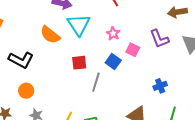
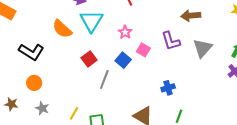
red square: (79, 63) -> (89, 59), turned -35

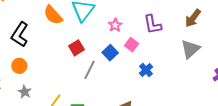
brown arrow: (191, 16) -> (193, 18), moved, turned -54
purple L-shape: (171, 41) -> (153, 24), moved
black L-shape: (31, 52) -> (20, 35), turned 85
blue cross: (168, 88) -> (146, 70), moved, turned -32

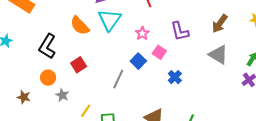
red square: (76, 48) -> (79, 65), moved
gray triangle: (190, 49) -> (218, 55), turned -45
gray star: (25, 92) -> (62, 95), moved

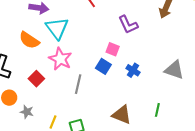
pink star: (142, 33) -> (60, 59), moved, size x1.6
gray triangle: (218, 55) -> (174, 70), moved
blue square: (138, 61) -> (103, 66), moved

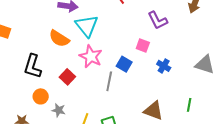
blue square: (103, 66) -> (124, 64), moved

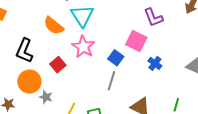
pink square: (143, 46) -> (136, 41), size x1.5
gray line: (109, 81) -> (111, 81), moved
orange circle: (41, 96) -> (29, 82), size x1.5

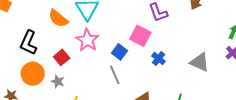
gray line: (111, 81) -> (115, 75), turned -42
gray star: (46, 97) -> (58, 81), moved

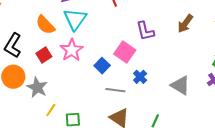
red square: (62, 57) -> (44, 55), moved
gray line: (115, 75) -> (115, 90), moved, turned -66
gray star: (58, 81) -> (37, 87), size x1.5

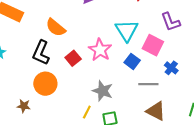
cyan triangle: (75, 19) -> (127, 30), moved
orange semicircle: (45, 25) -> (56, 27), moved
gray star: (37, 87) -> (103, 91), moved

